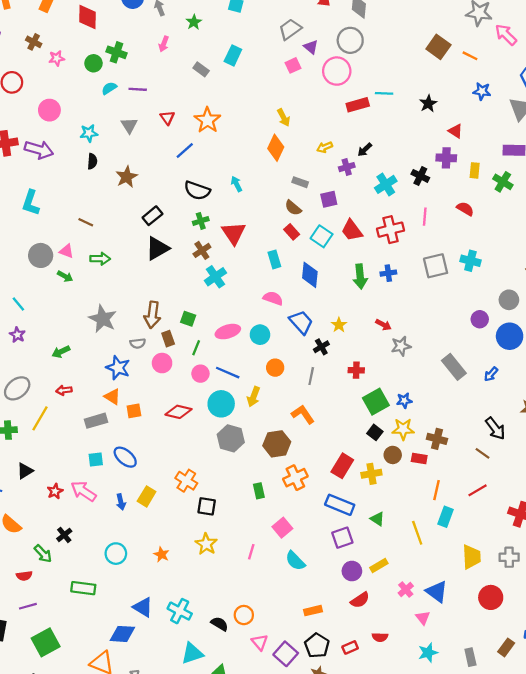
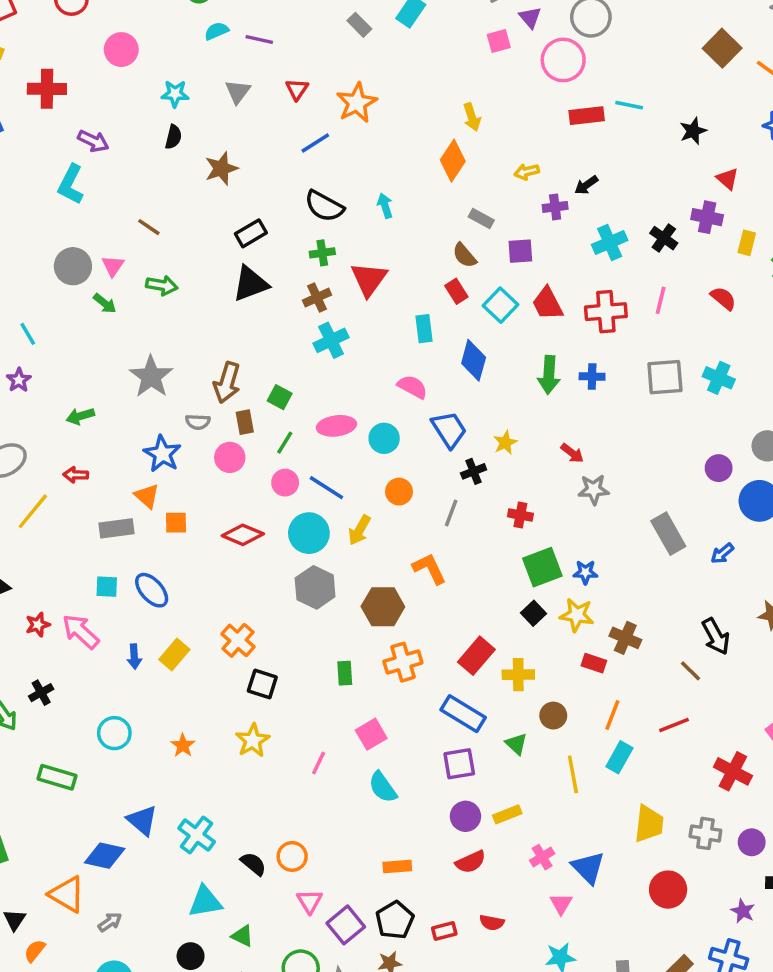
purple arrow: (39, 150) -> (93, 141), moved, size x0.7
pink triangle: (66, 251) -> (113, 266), turned 35
brown circle: (393, 455) -> (553, 716), moved

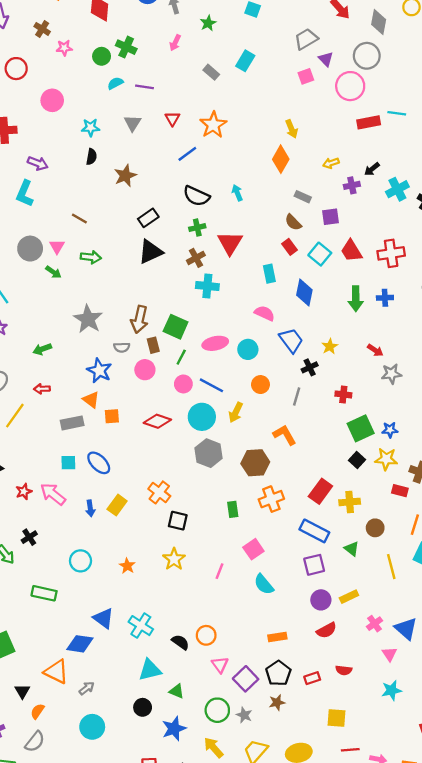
cyan cross: (610, 242) -> (397, 189), moved
cyan cross: (331, 340) -> (207, 286), turned 35
green square: (280, 397) -> (176, 327), size x1.5

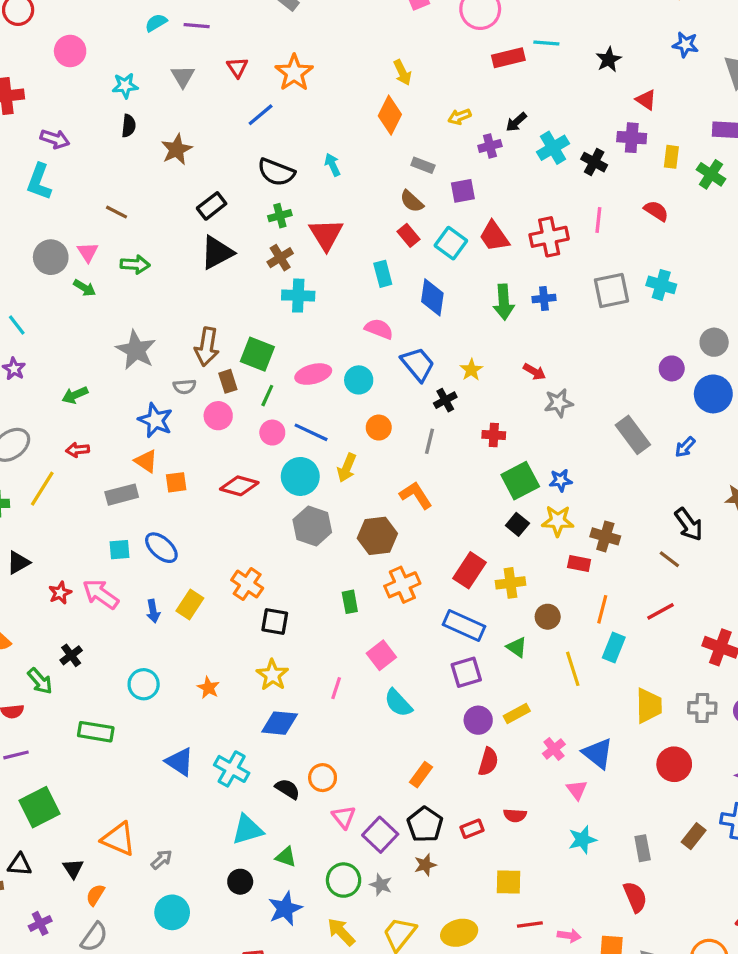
red semicircle: (327, 630) -> (488, 762), turned -42
orange rectangle: (277, 637) -> (421, 775), turned -42
blue diamond: (80, 644) -> (280, 723), moved

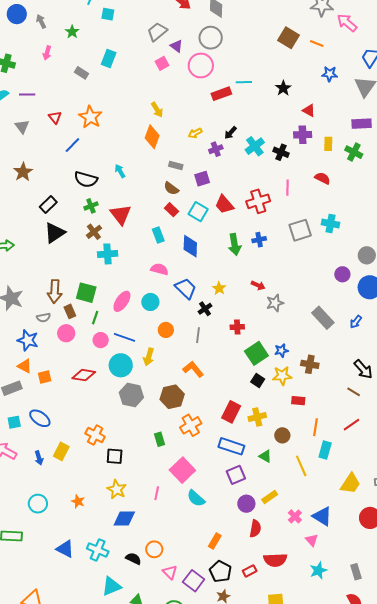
pink ellipse: (313, 374) -> (122, 301), turned -35
brown cross: (605, 536) -> (310, 364), moved
pink square: (381, 655) -> (182, 470), size x1.4
yellow trapezoid: (649, 706) -> (351, 484), turned 40
red semicircle: (515, 815) -> (275, 560), size x1.6

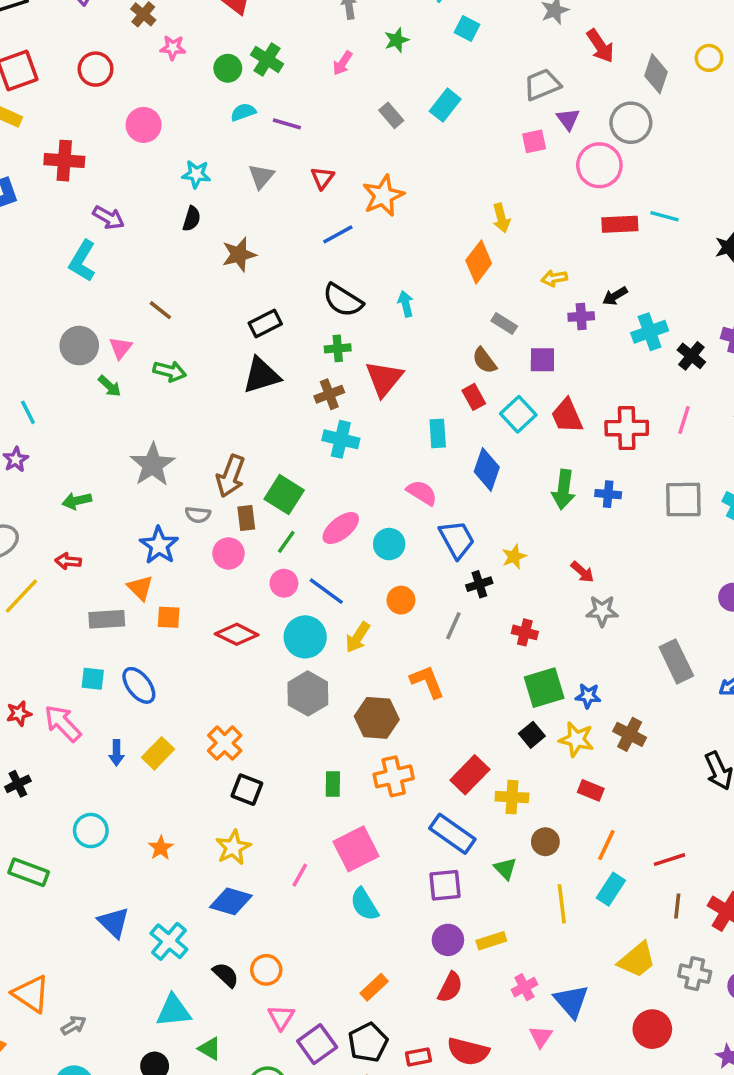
brown line: (354, 392) -> (677, 906), moved, turned 48

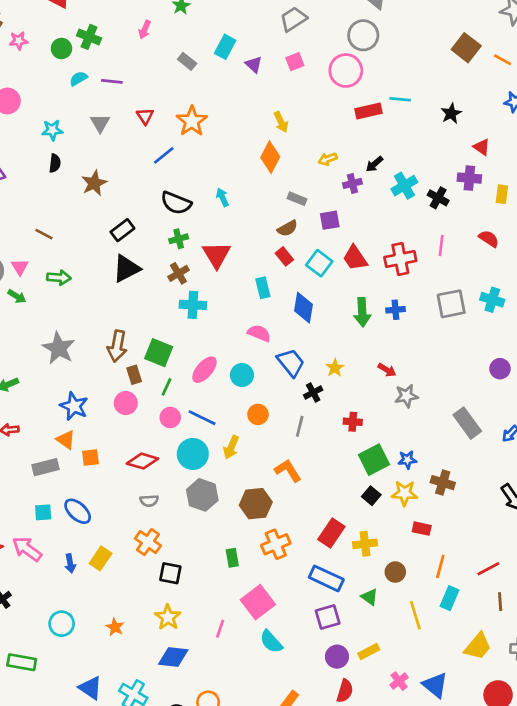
purple triangle: (568, 119) -> (254, 64), moved
brown semicircle: (484, 360) -> (287, 228), turned -72
gray semicircle: (198, 515) -> (149, 501), moved

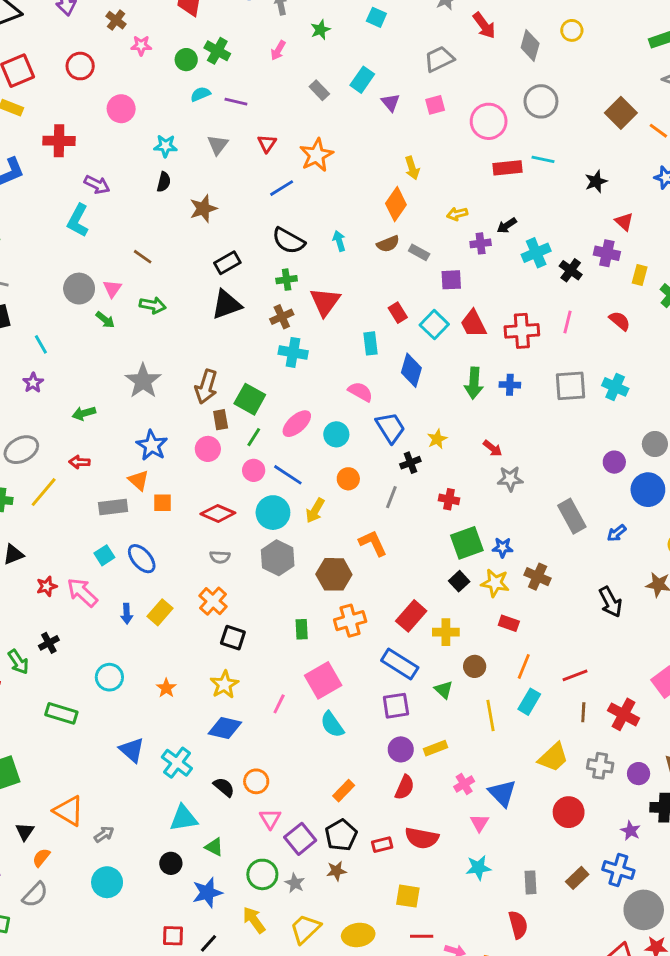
gray circle: (363, 35) -> (541, 101), moved
brown semicircle: (287, 228) -> (388, 244), moved
cyan square: (43, 512) -> (104, 555), turned -36

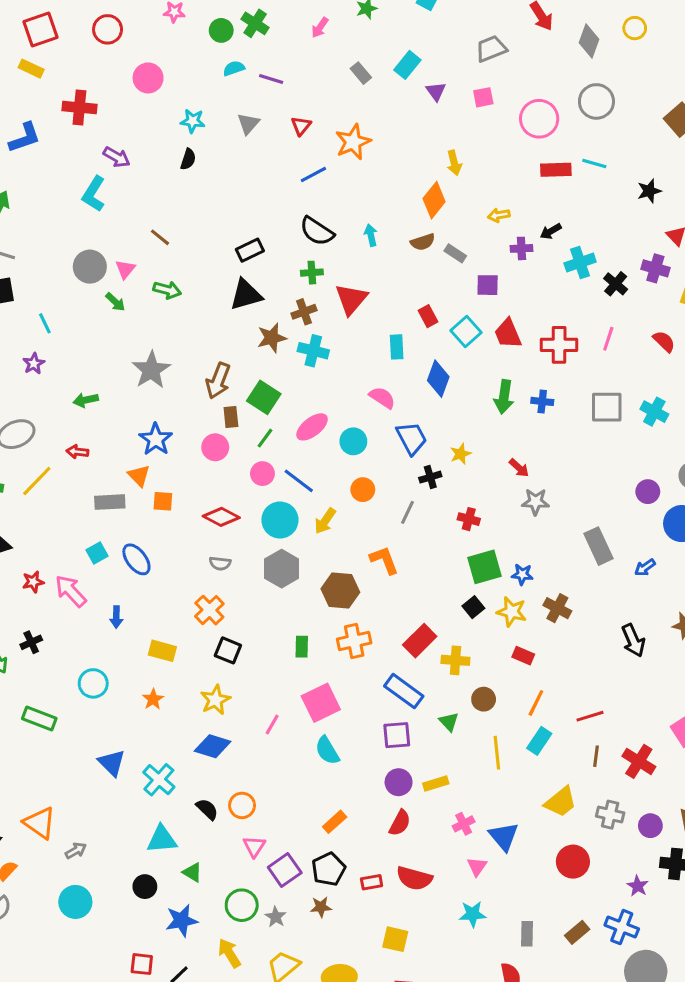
brown star: (203, 209) -> (272, 338), moved
yellow rectangle: (160, 612) -> (162, 651), moved, turned 60

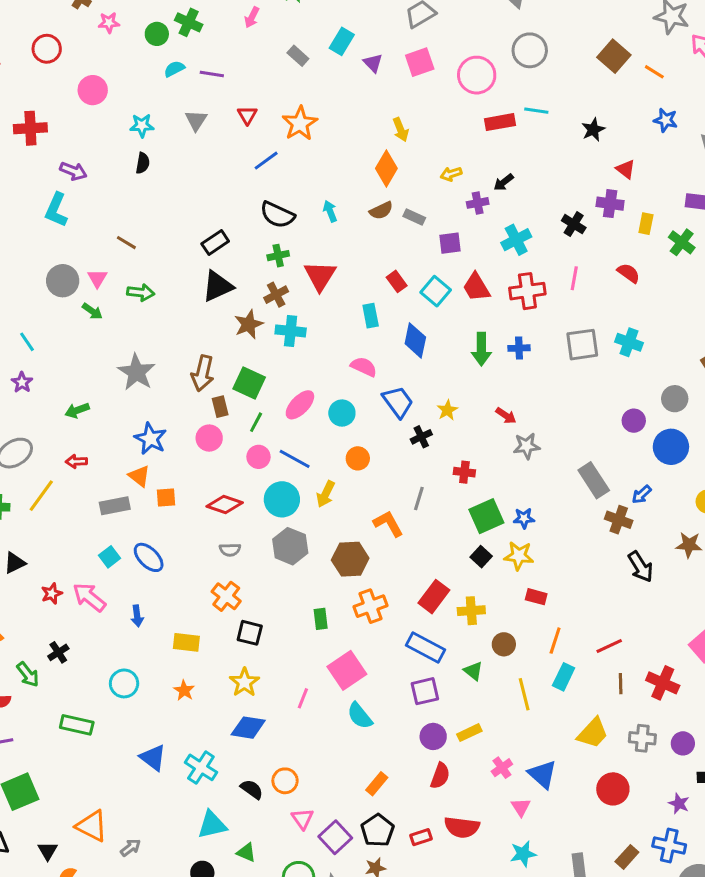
pink square: (483, 97) -> (420, 62), size x1.4
cyan cross: (580, 262) -> (516, 240), moved
gray line: (407, 512) -> (419, 498), moved
brown cross: (557, 608) -> (619, 520), moved

